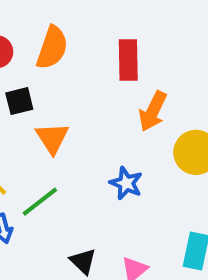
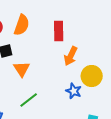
blue star: (126, 183) -> (74, 91), moved
green line: (40, 202) -> (29, 100), moved

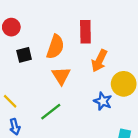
orange semicircle: (22, 25) -> (55, 47), moved
orange triangle: (22, 69) -> (61, 76), moved

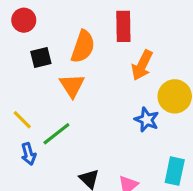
orange triangle: (61, 76) -> (72, 85), moved
green line: (51, 112) -> (56, 134), moved

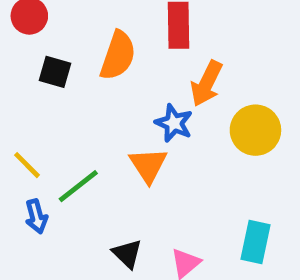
black square: (41, 57) -> (55, 72), turned 30
orange triangle: (72, 85) -> (148, 165), moved
blue star: (147, 120) -> (174, 123), moved

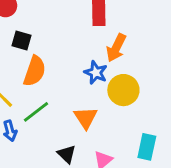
orange semicircle: (118, 56) -> (35, 71), moved
yellow circle: (255, 130) -> (123, 90), moved
orange triangle: (148, 165) -> (86, 118), moved

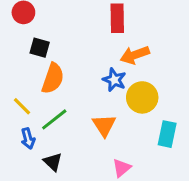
orange arrow: (116, 48) -> (135, 55), turned 44
cyan rectangle: (147, 147) -> (167, 134), moved
black triangle: (67, 154) -> (53, 162), moved

